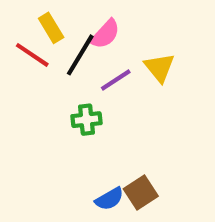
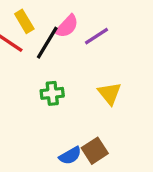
yellow triangle: (159, 67) -> (110, 93), moved
purple line: (116, 80) -> (96, 36), moved

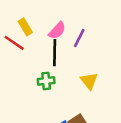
purple line: (96, 36) -> (79, 38), turned -30
black line: (47, 43) -> (55, 53), moved, turned -30

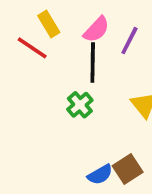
green cross: (46, 81) -> (80, 105), turned -35

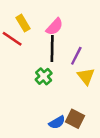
purple line: (129, 41) -> (76, 56), moved
brown square: (128, 169) -> (75, 119), turned -30

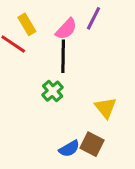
purple line: (76, 56) -> (93, 18), moved
yellow triangle: (86, 76) -> (106, 108), moved

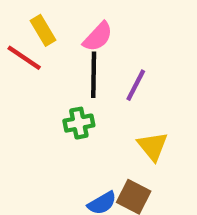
purple line: (93, 18) -> (136, 85), moved
green cross: (53, 91) -> (79, 123), turned 30

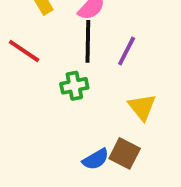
red line: (24, 58) -> (24, 51), moved

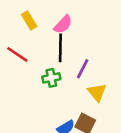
purple line: (127, 51) -> (83, 69), moved

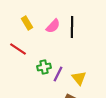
black line: (60, 48) -> (72, 27), moved
purple line: (83, 69) -> (58, 74), moved

